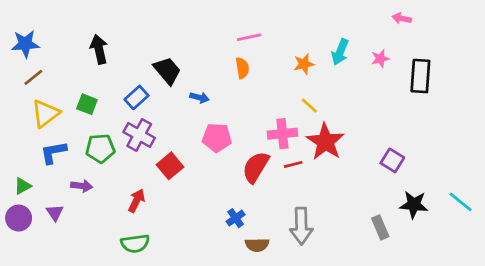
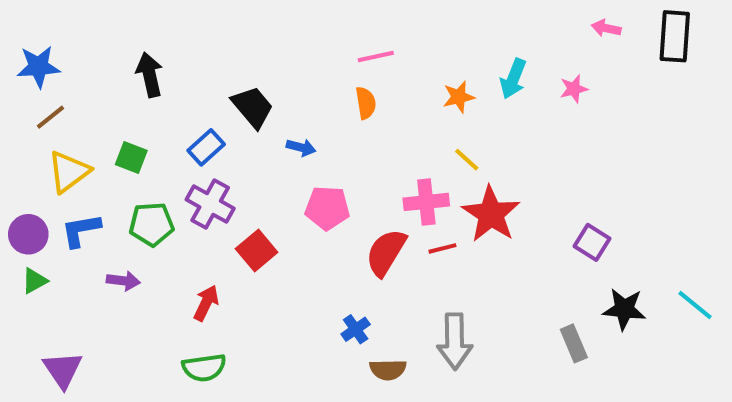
black rectangle: (420, 76) -> (675, 36), moved
purple triangle: (55, 213) -> (63, 370), moved, size x1.5
purple circle: (19, 218) -> (28, 234), moved

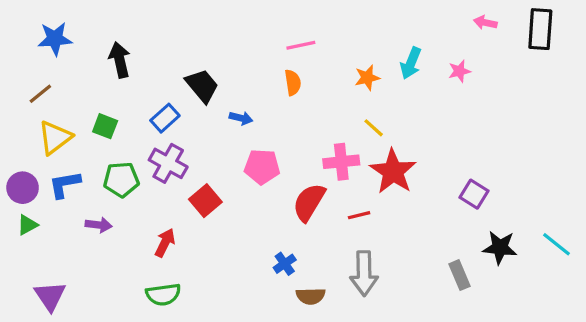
blue star: (38, 67) -> (55, 39), moved
red line: (442, 248) -> (359, 215), moved

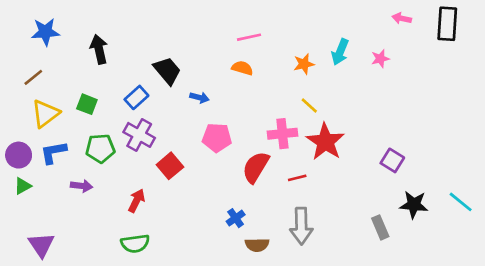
orange semicircle: (293, 82) -> (242, 68), turned -65

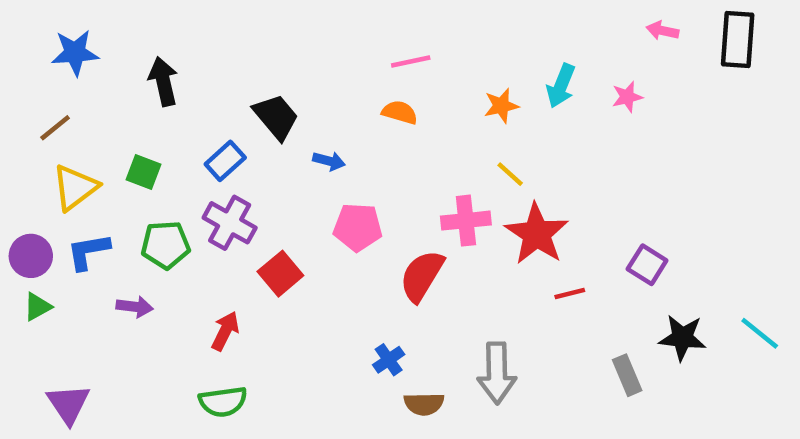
red line: (297, 178) -> (570, 293), moved

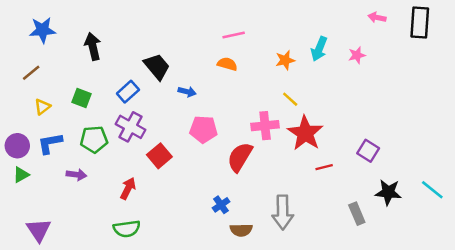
yellow triangle: (75, 187) -> (42, 107), size x0.6

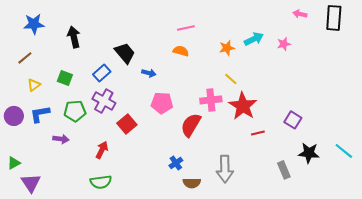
cyan arrow: (319, 49) -> (254, 39), turned -138
green triangle: (21, 175) -> (14, 163), moved

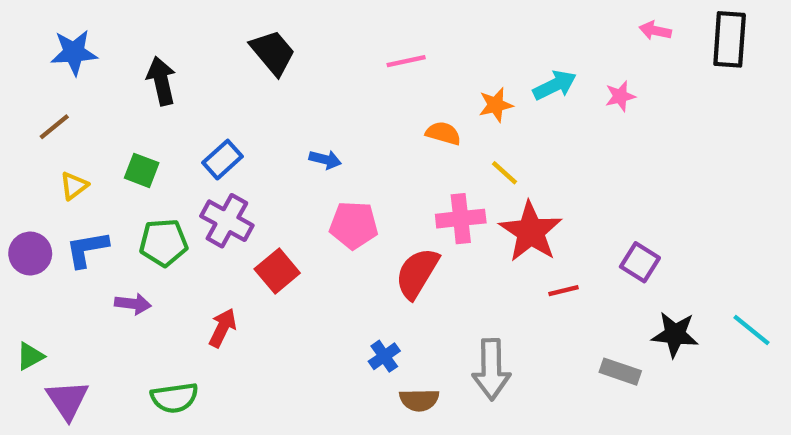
orange semicircle: (181, 51) -> (443, 133), moved
black trapezoid: (125, 53) -> (273, 52), moved
gray rectangle: (284, 170) -> (620, 372), turned -48
green semicircle: (101, 182) -> (174, 398), moved

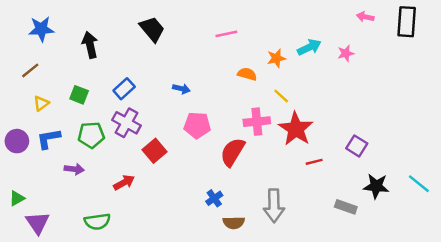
red arrow: (223, 328) -> (124, 182), turned 35

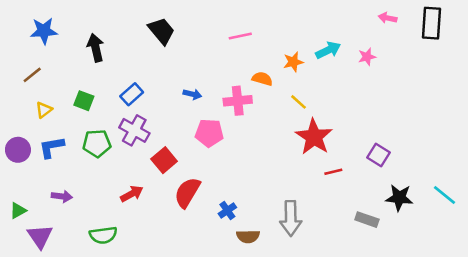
pink cross: (257, 122) -> (238, 101), moved
red semicircle: (232, 152) -> (187, 192), moved
purple arrow: (74, 169) -> (62, 196), moved

